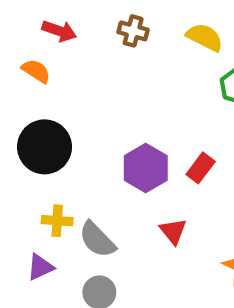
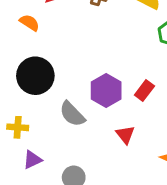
yellow cross: (57, 221) -> (18, 127), moved
gray semicircle: (97, 240) -> (72, 114), moved

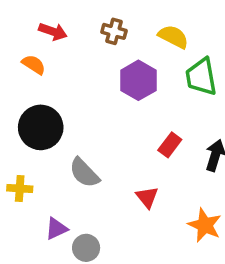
purple hexagon: (106, 90) -> (138, 80), moved
purple triangle: (32, 160) -> (56, 229), moved

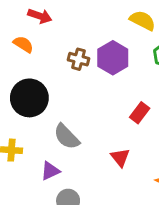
brown cross: (114, 31) -> (79, 59), moved
purple triangle: (56, 229) -> (50, 171), moved

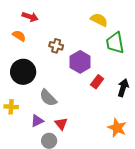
purple hexagon: (113, 58) -> (80, 62), moved
red triangle: (120, 157) -> (61, 124), moved

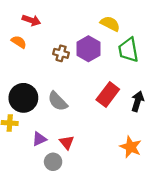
purple hexagon: (80, 62) -> (88, 49), moved
black circle: (23, 72) -> (23, 98), moved
red rectangle: (97, 82) -> (108, 94), size x1.5
gray semicircle: (48, 98) -> (58, 101), moved

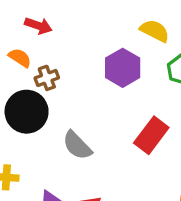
brown cross: (61, 53) -> (47, 78), moved, turned -35
black circle: (23, 98) -> (27, 112), moved

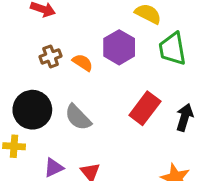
orange semicircle: (20, 58) -> (83, 63), moved
black circle: (27, 112) -> (32, 110), moved

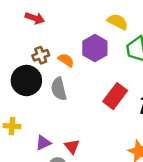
black circle: (32, 110) -> (26, 80), moved
gray semicircle: (78, 117) -> (59, 89), moved, turned 30

